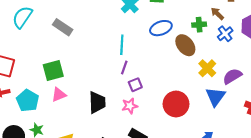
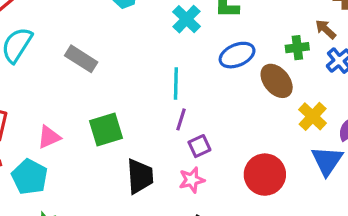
green square: (53, 71) -> (106, 130), moved
pink triangle: (59, 95) -> (49, 137), moved

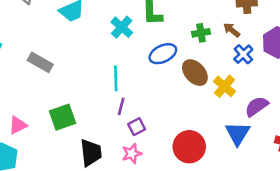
green cross: (297, 48) -> (201, 33), moved
yellow cross: (313, 116) -> (224, 86), moved

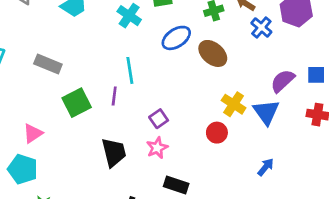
yellow cross: (224, 86) -> (234, 104), moved
purple line: (121, 106) -> (114, 96), moved
green square: (62, 117) -> (77, 103), moved
red circle: (189, 147) -> (217, 133), size x0.6

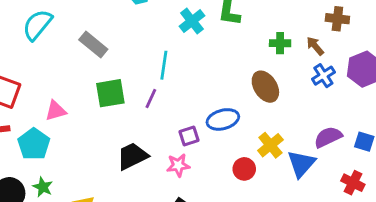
blue ellipse: (176, 38) -> (223, 119), moved
cyan line: (130, 70) -> (164, 65), moved
black trapezoid: (114, 152) -> (132, 156), turned -120

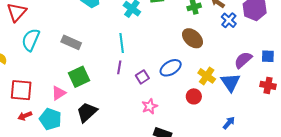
green square: (110, 93) -> (79, 77), moved
purple square: (189, 136) -> (142, 77), moved
black trapezoid: (132, 156) -> (87, 112), moved

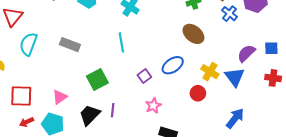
purple line: (119, 67) -> (113, 110), moved
green square: (79, 77) -> (97, 80), moved
blue arrow: (229, 123) -> (235, 118), size x1.5

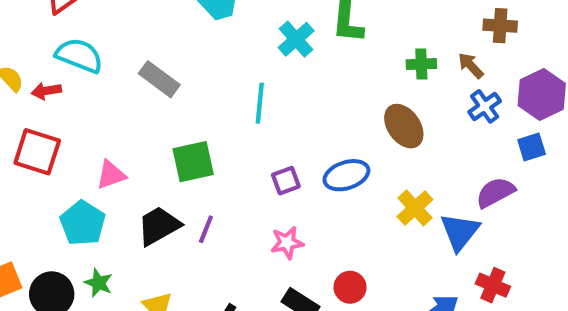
cyan semicircle: (28, 44) -> (79, 55), turned 75
blue square: (271, 48) -> (532, 147), moved, turned -32
red cross: (273, 78) -> (493, 285), moved
red circle: (198, 93) -> (350, 287), moved
red arrow: (27, 122) -> (46, 91), moved

